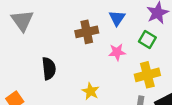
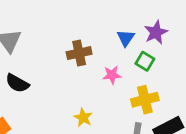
blue triangle: (117, 18) -> (126, 38), moved
black semicircle: (49, 69) -> (17, 83), moved, turned 125

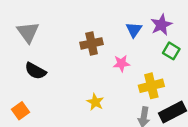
green square: (145, 61) -> (171, 51), moved

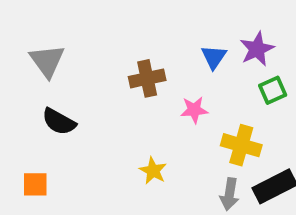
green square: (171, 51) -> (273, 90), turned 35
yellow cross: (151, 86) -> (241, 145), turned 30
orange square: (21, 111) -> (35, 184), turned 35

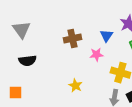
blue triangle: (214, 57) -> (106, 36), moved
black semicircle: (59, 122) -> (27, 61), turned -36

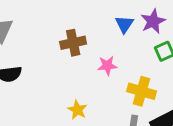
blue triangle: (106, 36) -> (124, 24), moved

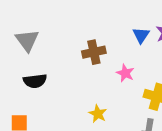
pink star: (107, 66) -> (125, 73), turned 30

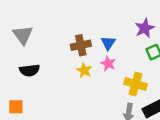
blue triangle: (141, 35) -> (108, 43), moved
yellow star: (98, 114) -> (84, 70), moved

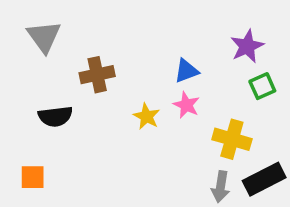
gray triangle: (23, 35) -> (44, 37), moved
blue triangle: (108, 43) -> (186, 71), turned 35
brown cross: (81, 45) -> (97, 75), moved

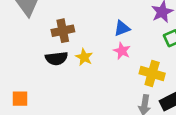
black semicircle: (55, 116) -> (57, 58), moved
yellow star: (146, 116) -> (84, 57), moved

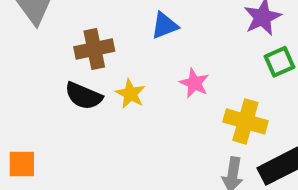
blue triangle: (122, 28) -> (165, 26), moved
black semicircle: (57, 58) -> (84, 96), turned 30

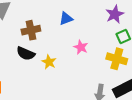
yellow star: (130, 94) -> (49, 62), moved
yellow cross: (245, 121) -> (117, 59), moved

